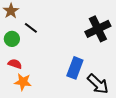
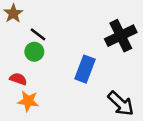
green circle: (12, 39) -> (34, 52), moved
blue rectangle: (75, 68) -> (85, 69), moved

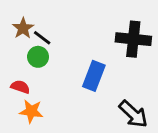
brown star: (13, 13) -> (23, 28), moved
black cross: (121, 36) -> (133, 39), turned 32

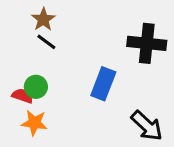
brown star: (23, 28) -> (43, 19), moved
green circle: (38, 57) -> (36, 87), moved

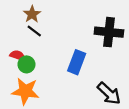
red semicircle: (22, 96) -> (18, 55), moved
orange star: (34, 123) -> (25, 91), size x1.4

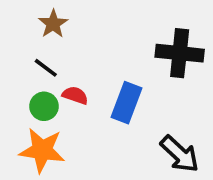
black line: (34, 31) -> (46, 68), moved
red semicircle: (18, 55) -> (75, 95), moved

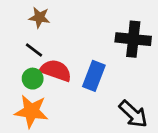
brown star: (53, 24) -> (39, 17), turned -30
red semicircle: (75, 95) -> (56, 70), size x1.6

